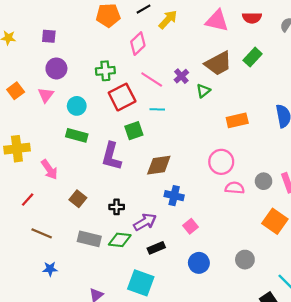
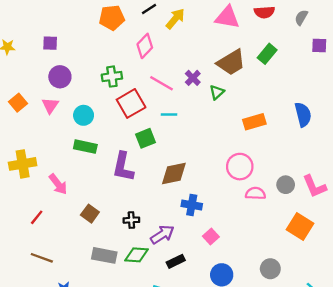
brown line: (42, 233) -> (42, 258), moved

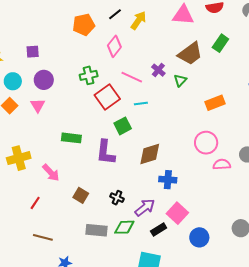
cyan circle: (84, 115) -> (13, 81), moved
black cross: (131, 220) -> (117, 198), turned 32
pink square: (211, 237) -> (177, 213), moved, size x1.5

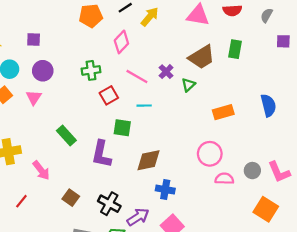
green rectangle: (220, 43) -> (235, 49), turned -30
red square: (107, 97) -> (109, 95), size x0.7
green square: (123, 126) -> (122, 128), turned 30
green rectangle: (71, 138) -> (66, 135), turned 36
black cross: (117, 198) -> (109, 204), size x1.5

